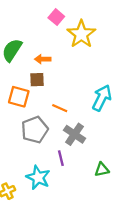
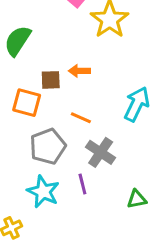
orange arrow: (43, 59) -> (79, 71), moved
cyan star: (38, 177) -> (43, 192), moved

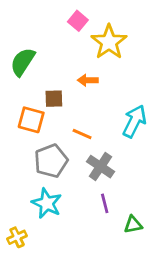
orange arrow: (79, 71) -> (88, 80), moved
purple line: (82, 184) -> (105, 203), moved
green triangle: (137, 199) -> (133, 225), moved

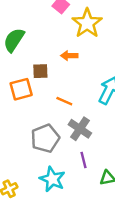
orange square: (31, 120) -> (21, 89), turned -30
gray pentagon: (51, 161) -> (45, 138), moved
cyan star: (47, 203) -> (52, 179), moved

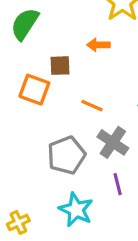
orange square: (21, 89) -> (34, 90), turned 35

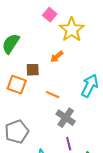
orange arrow: (98, 45) -> (57, 57), turned -40
gray pentagon: (66, 155) -> (17, 132), moved

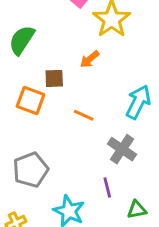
gray cross: (66, 118) -> (122, 149), moved

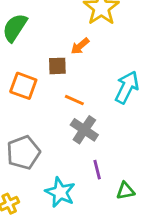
brown square: (54, 78) -> (57, 66), moved
gray cross: (122, 149) -> (84, 130), moved

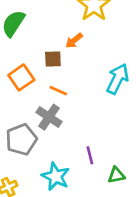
orange square: (23, 86) -> (21, 77), turned 35
orange line: (74, 100) -> (58, 91), moved
gray cross: (84, 130) -> (49, 117), moved

